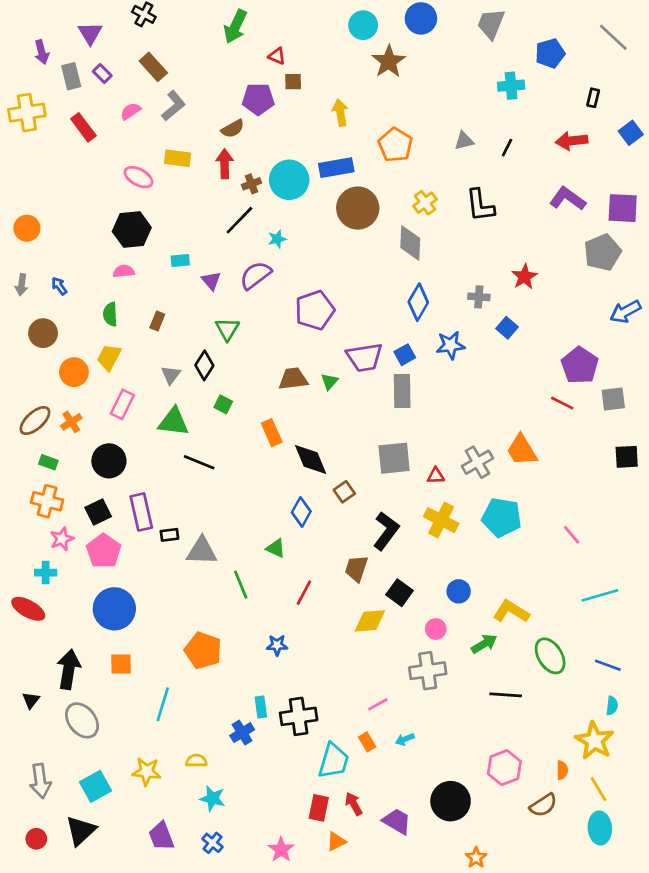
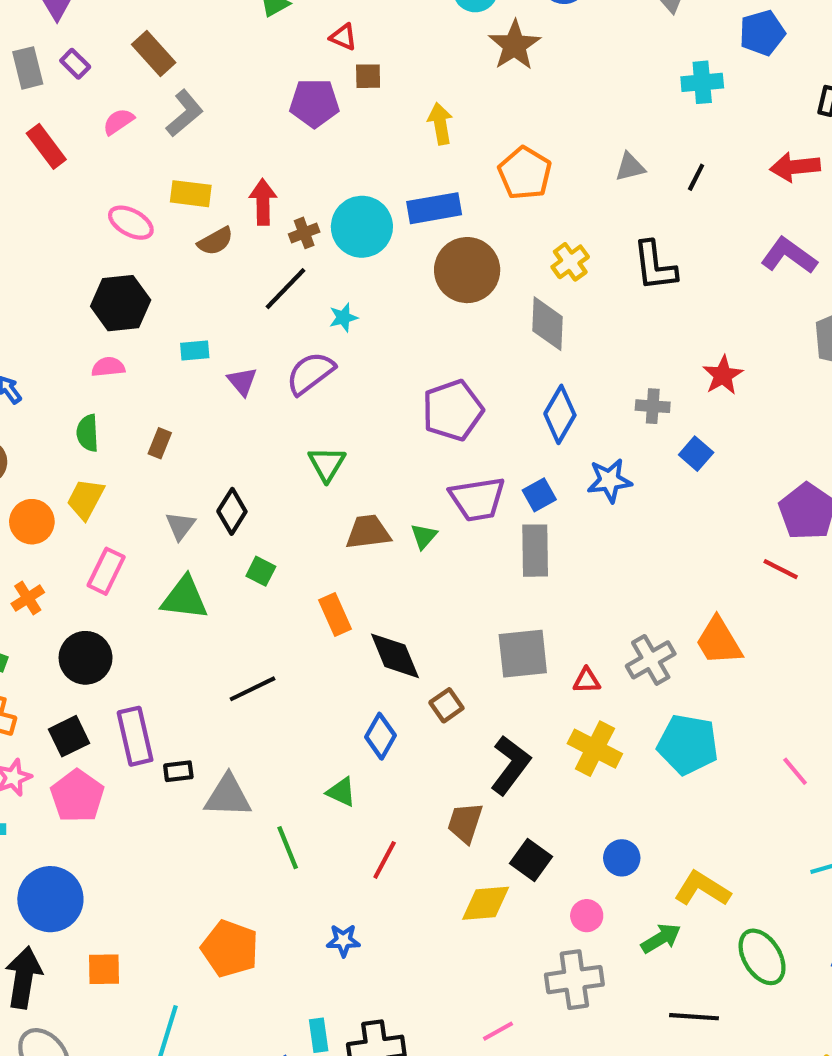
brown semicircle: (233, 129) -> (215, 241), moved
purple pentagon: (315, 310) -> (453, 410), moved
green triangle: (227, 329) -> (327, 464), moved
black line: (199, 462) -> (253, 689), moved, turned -48
blue circle: (114, 609) -> (50, 899), moved

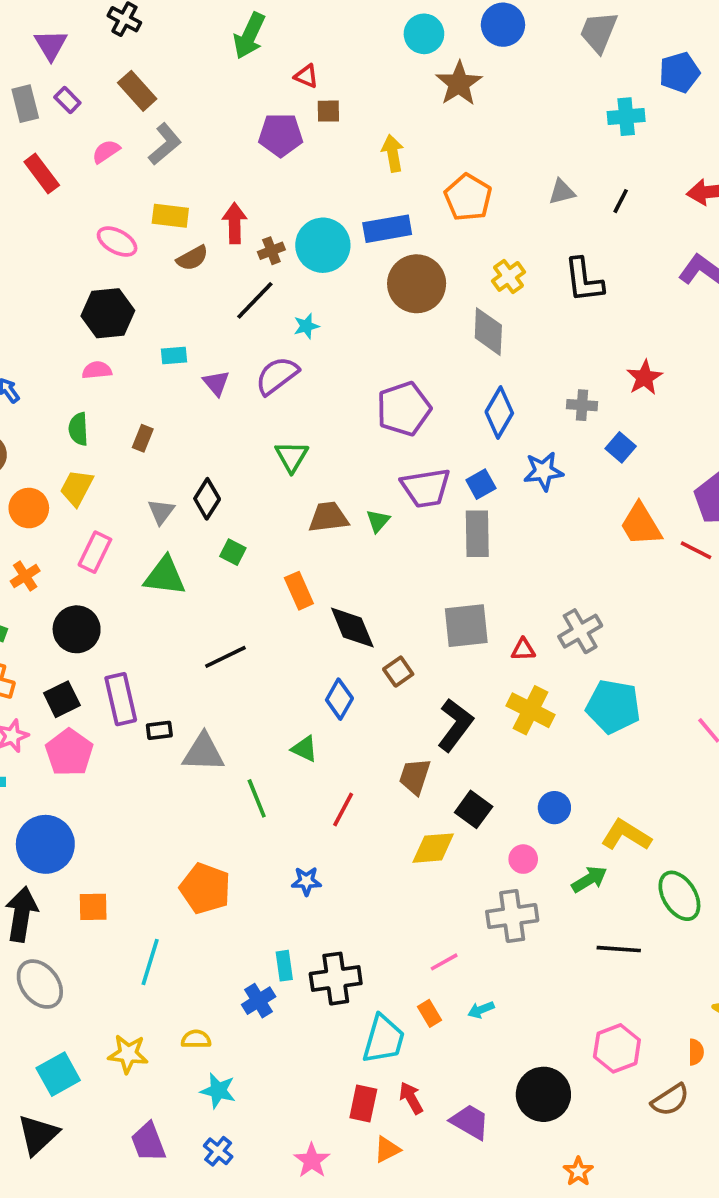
orange trapezoid: (719, 641) -> (641, 525), moved

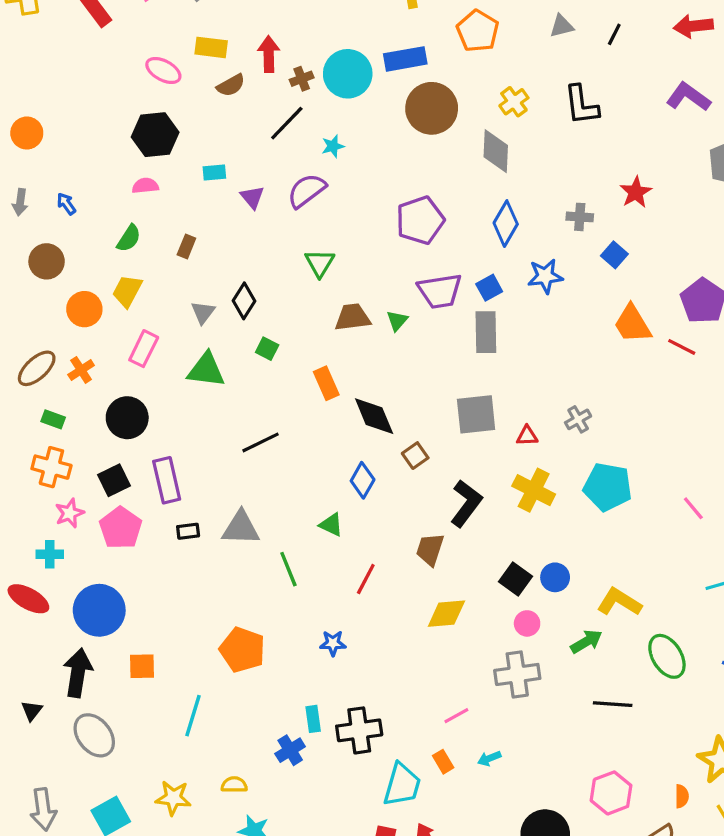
green semicircle: (78, 429) -> (129, 238), turned -144
gray cross: (580, 631) -> (578, 419), size x0.7
black rectangle: (159, 730) -> (188, 531), moved
black square: (474, 809) -> (516, 579), moved

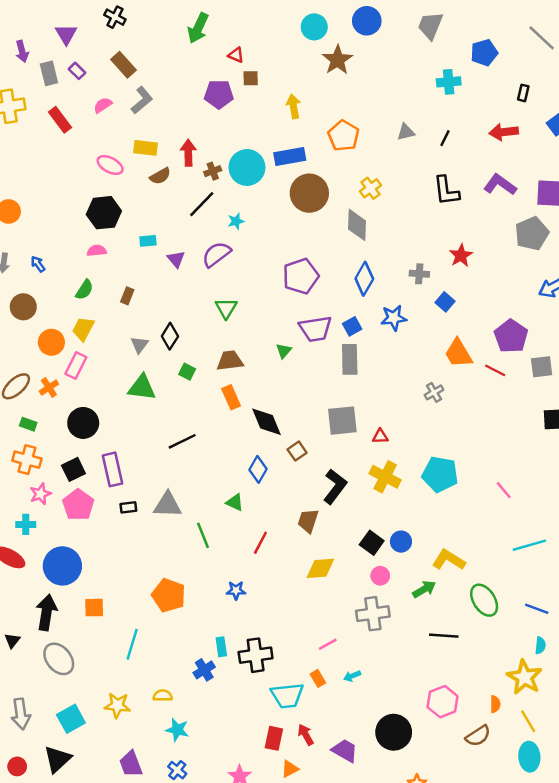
black L-shape: (581, 105) -> (446, 191), moved
brown trapezoid: (353, 317) -> (230, 361), moved
pink rectangle: (144, 349) -> (76, 365), moved
gray cross: (578, 419) -> (434, 392), moved
cyan trapezoid: (402, 785) -> (287, 696), turned 68

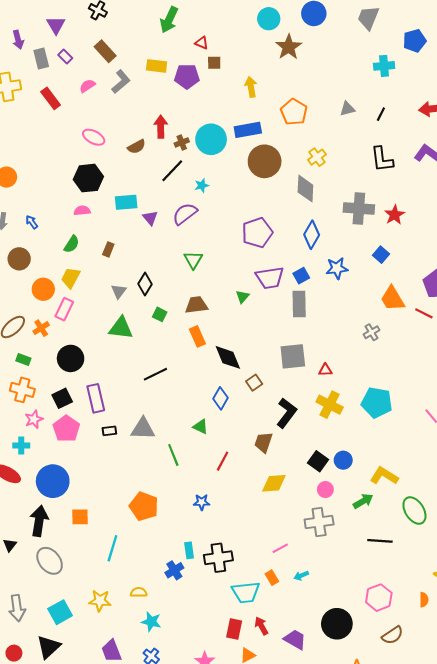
yellow rectangle: (146, 148) -> (157, 66), moved
cyan rectangle: (148, 241) -> (126, 202), size x1.5
gray cross: (419, 274) -> (359, 209), moved, size x1.8
brown semicircle: (478, 736) -> (392, 635), moved

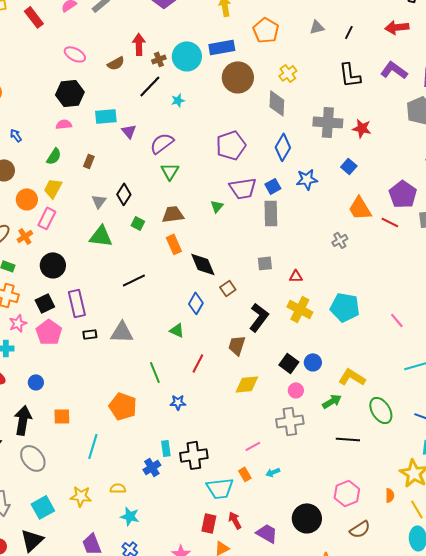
purple semicircle: (185, 214) -> (162, 143), moved
red star: (395, 215) -> (362, 128), turned -30
gray square: (293, 356) -> (265, 263), size x0.6
green line: (173, 455) -> (155, 372), moved
blue circle: (53, 481) -> (36, 382), size x0.5

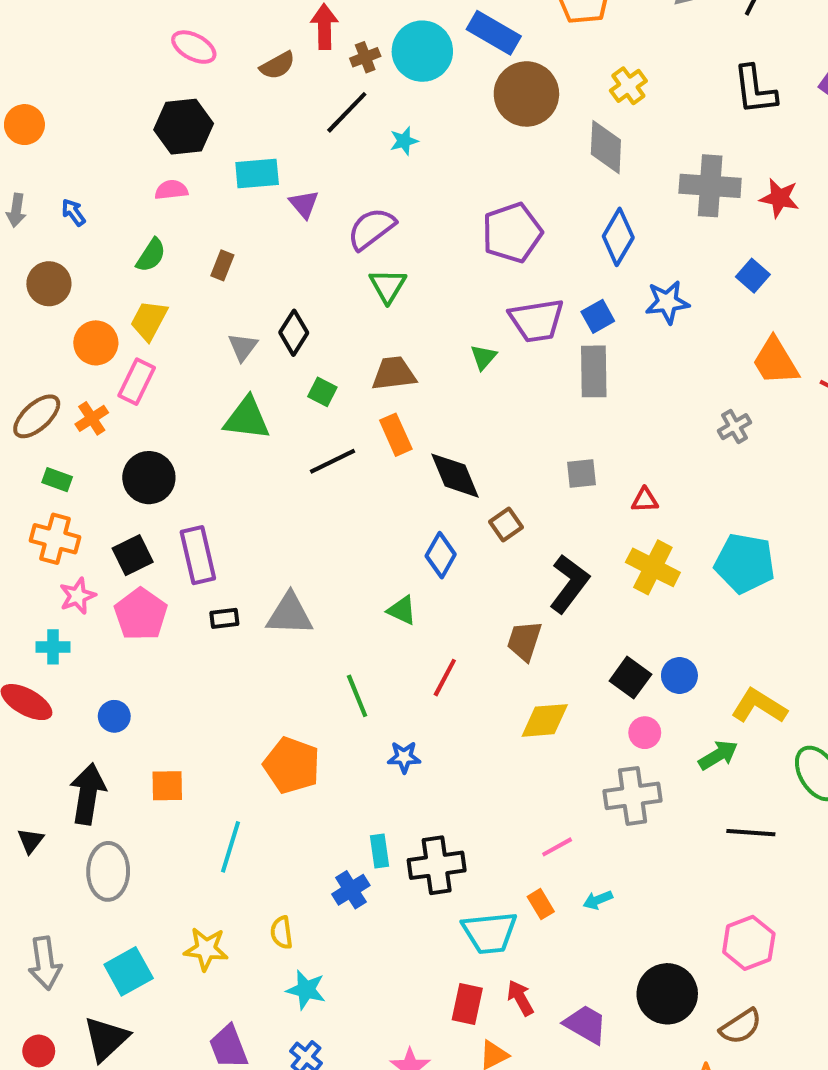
blue rectangle: (222, 47) -> (494, 33), turned 40
black line: (134, 280) -> (333, 461), moved
gray ellipse: (33, 458) -> (108, 871), turned 40
yellow semicircle: (118, 488) -> (282, 933), turned -98
brown semicircle: (360, 529) -> (741, 1026), moved

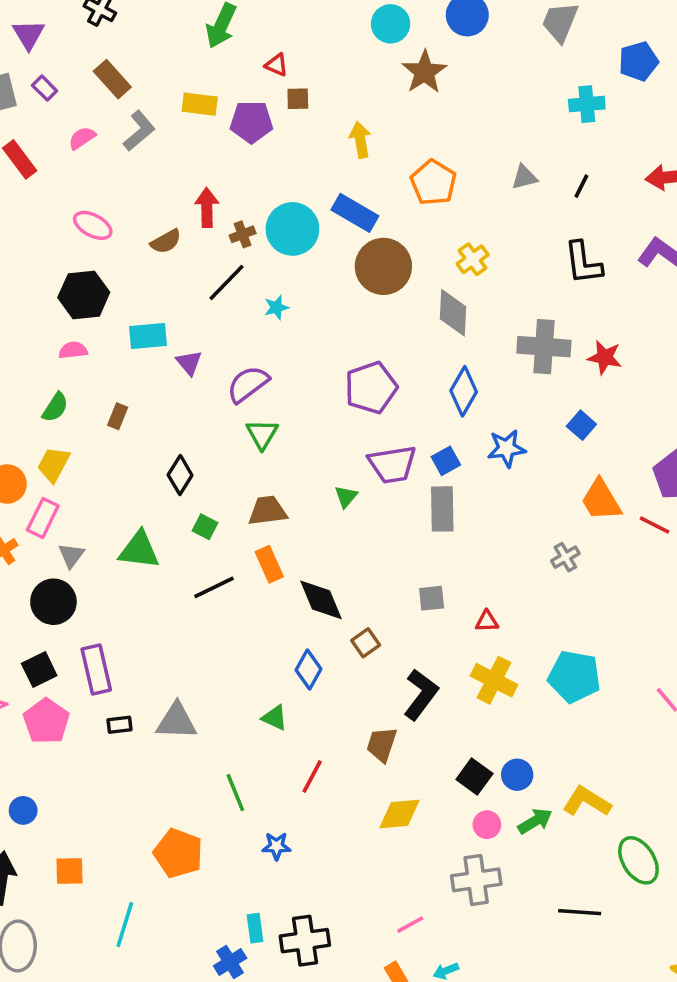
gray triangle: (243, 347) -> (71, 555), moved
green arrow: (718, 755) -> (535, 821), moved

